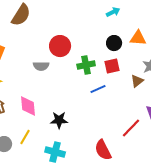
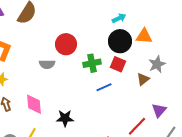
cyan arrow: (113, 12) -> (119, 18), moved
black circle: (114, 43) -> (120, 41), size x1.5
red square: (112, 66) -> (118, 64), turned 35

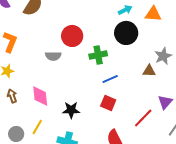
orange triangle: (144, 36) -> (153, 14), moved
red square: (118, 64) -> (108, 103), moved
brown triangle: (143, 79) -> (149, 71), turned 40

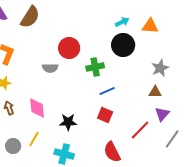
brown triangle: (149, 71) -> (155, 92), moved

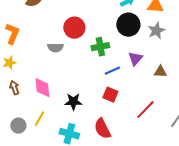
gray star: (160, 68) -> (156, 31), moved
purple triangle: (162, 114) -> (135, 59), moved
red semicircle: (112, 152) -> (102, 129), moved

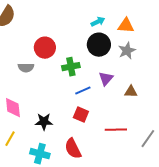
red line: (145, 110) -> (116, 130), turned 45

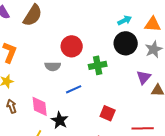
purple triangle: (106, 79) -> (144, 77), moved
blue line: (83, 91) -> (74, 89), moved
black star: (44, 122) -> (60, 120), moved, turned 30

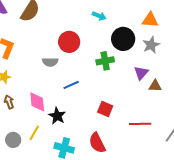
cyan arrow: (125, 20) -> (99, 16), moved, turned 48
green cross: (98, 65) -> (105, 61), moved

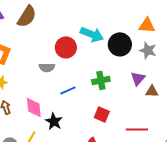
cyan arrow: (99, 16) -> (92, 34), moved, size x1.6
gray star: (151, 45) -> (148, 50), turned -30
green cross: (105, 61) -> (101, 80), moved

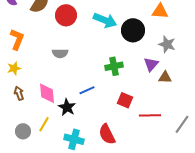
red circle: (66, 47) -> (66, 15), moved
gray star: (148, 50) -> (167, 44), moved
blue line: (68, 90) -> (87, 90), moved
red square: (102, 114) -> (125, 100), moved

